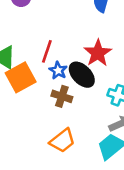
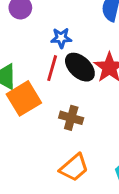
blue star: (58, 70) -> (61, 38), moved, turned -30
black ellipse: (82, 75) -> (80, 67), moved

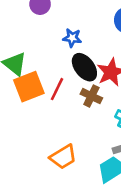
red line: (52, 68) -> (57, 89), moved
brown cross: (71, 118) -> (91, 96), moved

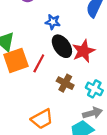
brown cross: (91, 96) -> (65, 83), moved

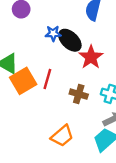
black ellipse: (62, 46) -> (70, 40), moved

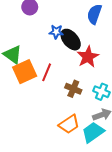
orange trapezoid: (62, 136) -> (69, 124), moved

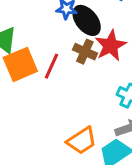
brown cross: (73, 89) -> (85, 52), moved

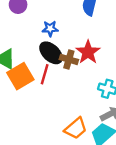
black ellipse: (87, 20) -> (51, 53), moved

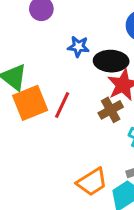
black ellipse: (51, 53) -> (111, 61), moved, turned -50
brown cross: (69, 59) -> (111, 110), moved, turned 36

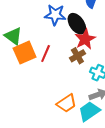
blue star: (78, 47) -> (55, 15), size x1.5
black ellipse: (111, 61) -> (77, 24), turned 55

